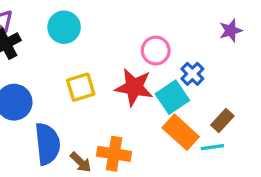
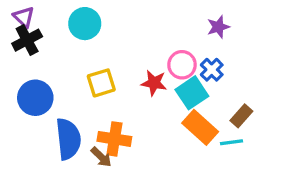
purple star: (231, 31) -> (218, 27), moved
pink circle: (156, 51) -> (182, 65), moved
red star: (134, 87) -> (154, 83), size x0.7
orange cross: (114, 154) -> (114, 139), moved

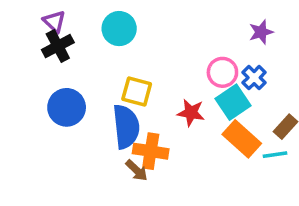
yellow square: (101, 83) -> (137, 92), turned 32
red star: (154, 83) -> (191, 113), moved
blue semicircle: (68, 139) -> (126, 127), moved

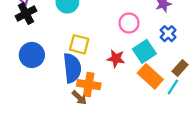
pink circle: (222, 72) -> (129, 23), moved
blue cross: (254, 78) -> (168, 34), moved
cyan line: (275, 155) -> (173, 87), turned -49

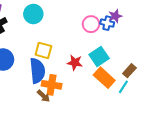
pink circle: (129, 23) -> (91, 24), moved
blue cross: (168, 34) -> (107, 23), moved, turned -32

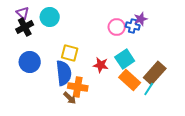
cyan circle: (33, 14) -> (50, 17), moved
brown rectangle: (129, 71) -> (155, 73), size x1.6

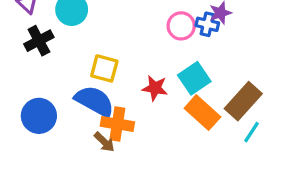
black cross: (25, 27) -> (39, 41), moved
blue circle: (30, 62) -> (39, 116), moved
blue semicircle: (64, 73) -> (95, 101), turned -55
cyan line: (149, 89) -> (251, 132), moved

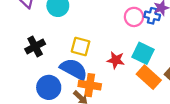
black cross: (39, 41) -> (35, 46), moved
cyan square: (194, 78) -> (143, 53), turned -30
blue circle: (39, 116) -> (49, 87), moved

